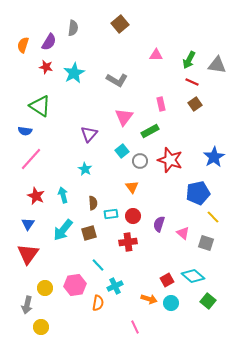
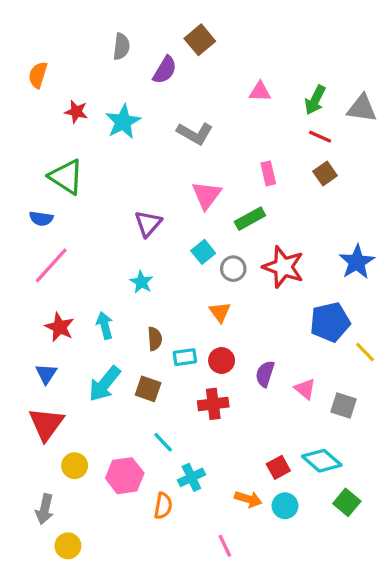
purple semicircle: (49, 42) -> (165, 70), moved
yellow line: (213, 217) -> (365, 352), moved
brown square: (89, 233) -> (148, 389), turned 35
yellow circle: (45, 288) -> (75, 466), moved

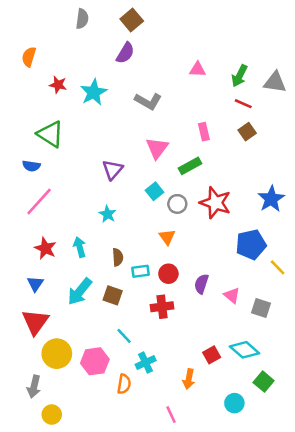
brown square: (200, 40) -> (132, 20), moved
gray semicircle: (121, 47) -> (82, 19), moved
yellow circle: (75, 466) -> (57, 354), size x1.5
orange arrow: (248, 499) -> (189, 379), turned 84
cyan circle: (285, 506) -> (234, 403), moved

